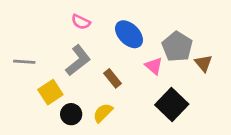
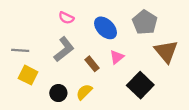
gray pentagon: (177, 47) -> (145, 22), moved
brown triangle: (203, 63) -> (166, 51), size x1.6
pink triangle: (154, 66) -> (117, 57), moved, turned 40
yellow square: (50, 92) -> (28, 75), moved, turned -30

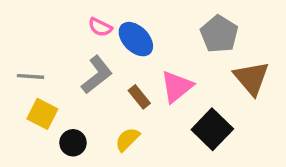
blue ellipse: (106, 28) -> (136, 39), moved
pink triangle: (117, 57) -> (177, 87), size x1.5
black circle: (58, 93) -> (73, 143), moved

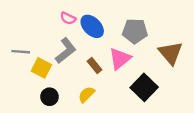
gray pentagon: (219, 34) -> (135, 31), moved, turned -30
yellow square: (42, 114) -> (41, 68), moved

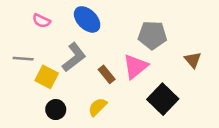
pink semicircle: (68, 18) -> (41, 21), moved
blue ellipse: (92, 26) -> (87, 19), moved
brown triangle: (171, 53) -> (193, 60), size x0.6

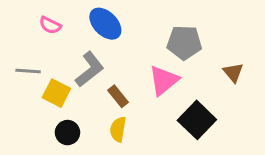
brown rectangle: (107, 74) -> (118, 96), moved
yellow semicircle: (98, 107) -> (118, 129), turned -36

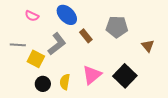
pink triangle: (164, 80) -> (92, 75), moved
brown rectangle: (118, 96) -> (86, 36), moved
yellow semicircle: (118, 129) -> (65, 82), moved

